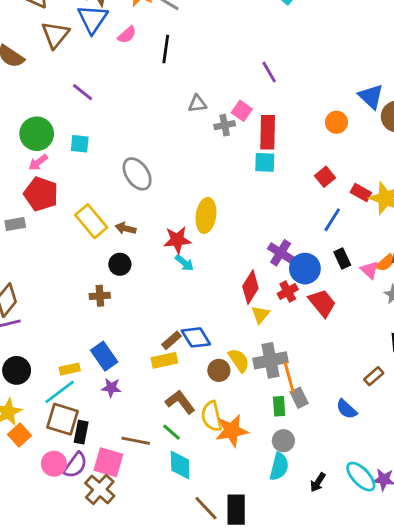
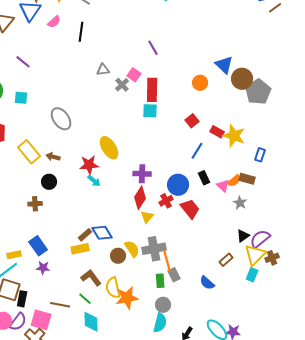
gray cross: (225, 125) -> (122, 85), turned -32
yellow ellipse: (206, 215) -> (109, 148), turned -40
purple cross: (281, 253) -> (142, 174), moved, turned -30

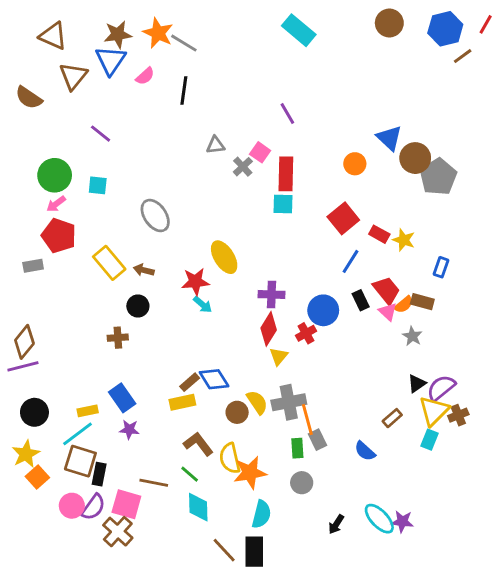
red square: (192, 121) -> (343, 218), size x1.5
yellow star: (234, 136) -> (404, 240), size x0.7
red trapezoid: (190, 209) -> (386, 290), moved
cyan semicircle: (160, 323) -> (261, 514), moved

